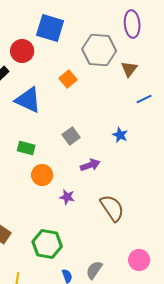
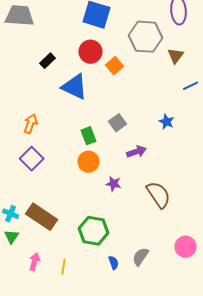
red circle: (22, 51) -> (91, 52), moved
green rectangle: (26, 148) -> (89, 136), moved, turned 54

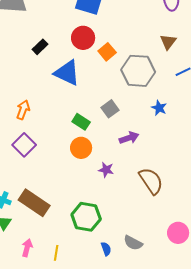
gray hexagon: (146, 37) -> (138, 71), moved
green rectangle: (89, 136) -> (81, 122), turned -36
gray semicircle: (141, 257) -> (133, 243), turned -96

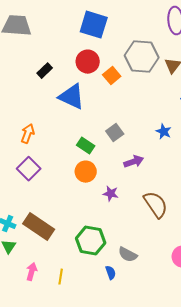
gray hexagon: (138, 71) -> (142, 57), moved
gray semicircle: (133, 243) -> (128, 255), moved

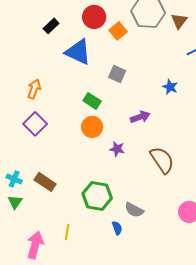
gray square: (115, 133) -> (117, 74), moved, turned -30
brown rectangle: (39, 227) -> (45, 182), size x0.7
pink arrow: (32, 272) -> (35, 245), moved, size x1.5

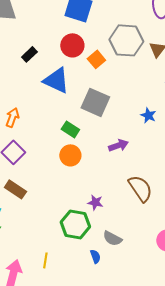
gray square: (117, 74) -> (95, 102), size x1.6
purple star: (117, 149) -> (95, 202), moved
brown rectangle: (45, 182) -> (15, 189), moved

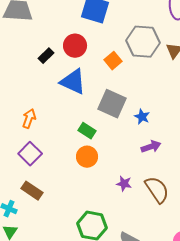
red circle: (72, 45) -> (75, 46), moved
blue star: (148, 115) -> (142, 117), moved
purple arrow: (118, 145) -> (151, 147), moved
purple star: (95, 202) -> (124, 184), moved

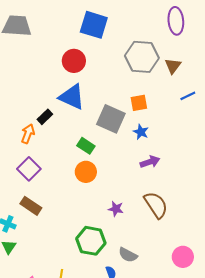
black rectangle: (46, 56) -> (45, 117), moved
orange square: (113, 61) -> (139, 103), moved, turned 30
purple star: (124, 184) -> (116, 209), moved

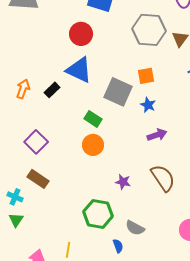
orange arrow: (28, 134) -> (23, 89), moved

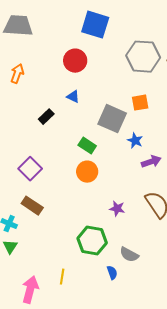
blue triangle: (79, 70) -> (73, 97), size x0.5
orange arrow: (23, 89) -> (17, 74), moved
blue star: (148, 105) -> (135, 141), moved

